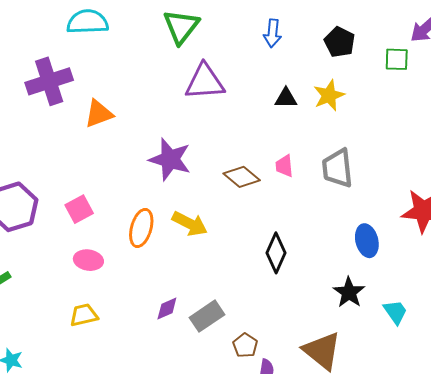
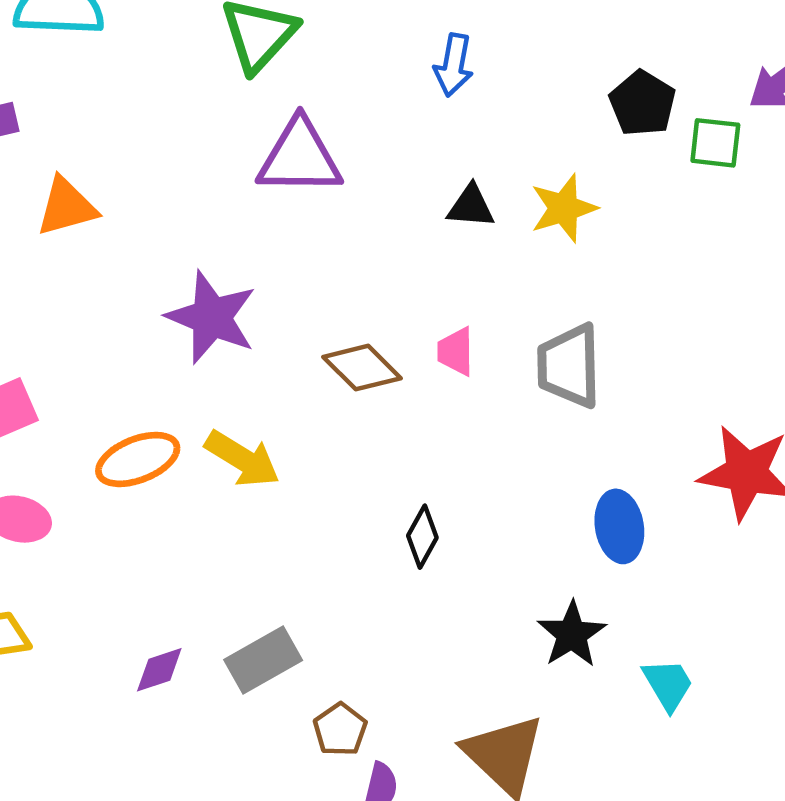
black pentagon: (340, 42) -> (642, 103), moved
orange ellipse: (141, 228) -> (138, 459), turned 48
black diamond: (276, 253) -> (422, 537), size x0.7
purple diamond: (167, 308) -> (159, 670), moved

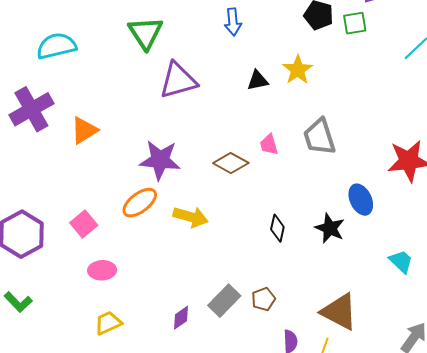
orange ellipse: (138, 459) -> (140, 203), moved
black star: (572, 634) -> (330, 228), moved
brown pentagon: (340, 730) -> (263, 299), moved, turned 30

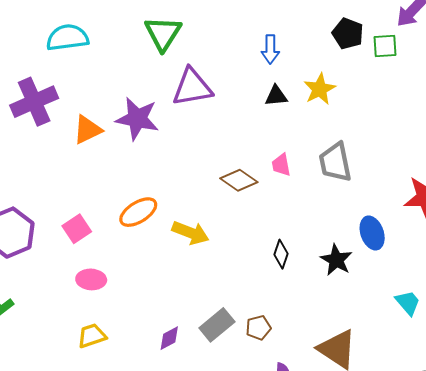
blue arrow: (233, 22) -> (270, 49), moved
purple star: (160, 160) -> (137, 119), moved

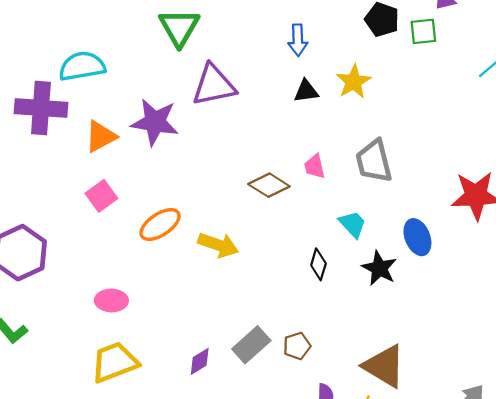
cyan semicircle: (67, 38) -> (82, 66), moved
purple cross: (34, 102) -> (41, 108), turned 30
pink square: (77, 229) -> (101, 196), moved
cyan trapezoid: (408, 303) -> (353, 224), moved
yellow trapezoid: (92, 336) -> (115, 362), size x1.5

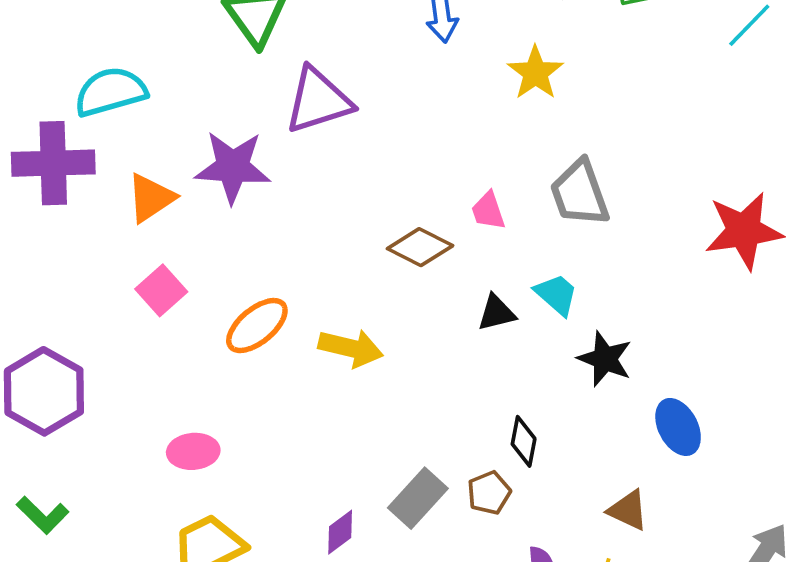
black triangle: (306, 91) -> (496, 313), moved
blue ellipse: (417, 237) -> (678, 427), moved
black diamond: (318, 264) -> (524, 441), moved
brown triangle: (384, 366) -> (628, 510), size x0.6

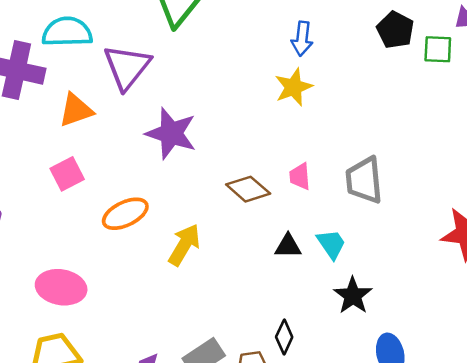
yellow star: (535, 73) -> (294, 87), moved
purple triangle: (318, 100) -> (127, 67), moved, turned -48
purple star: (233, 167) -> (171, 133), moved
yellow arrow: (351, 348) -> (184, 245), turned -87
pink ellipse: (193, 451) -> (61, 287), size x1.4

